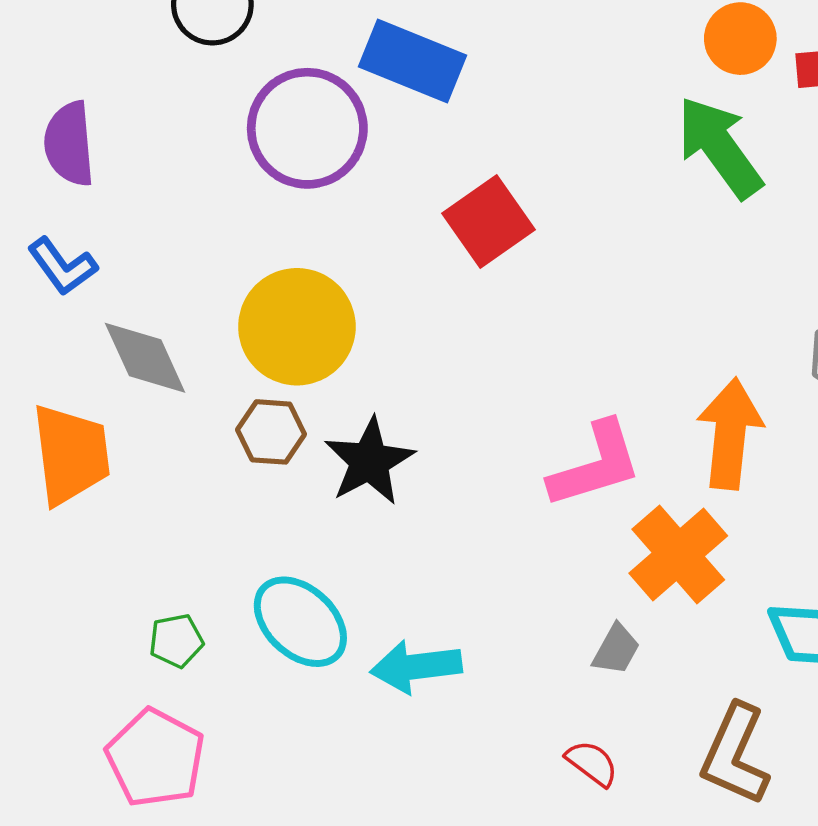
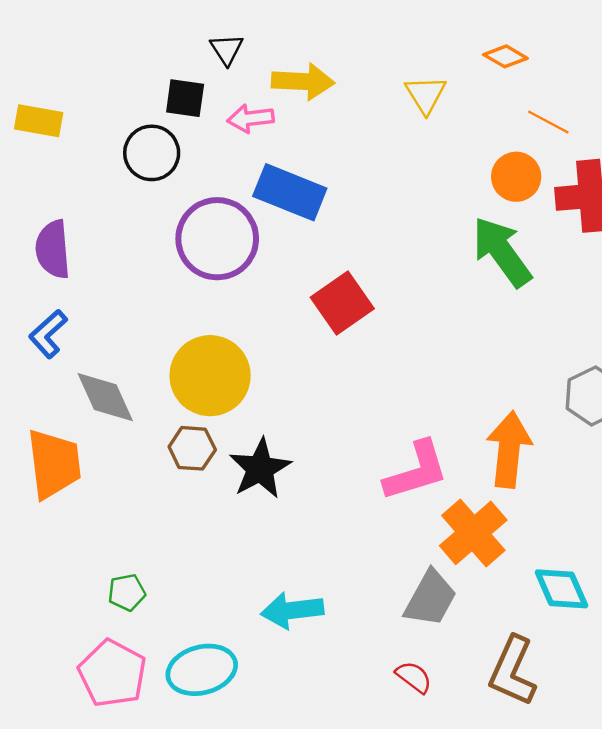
blue L-shape: (62, 266) -> (48, 334), turned 84
cyan ellipse: (300, 622) -> (202, 670), moved, turned -58
gray trapezoid: (616, 649) -> (430, 598), size x1.6

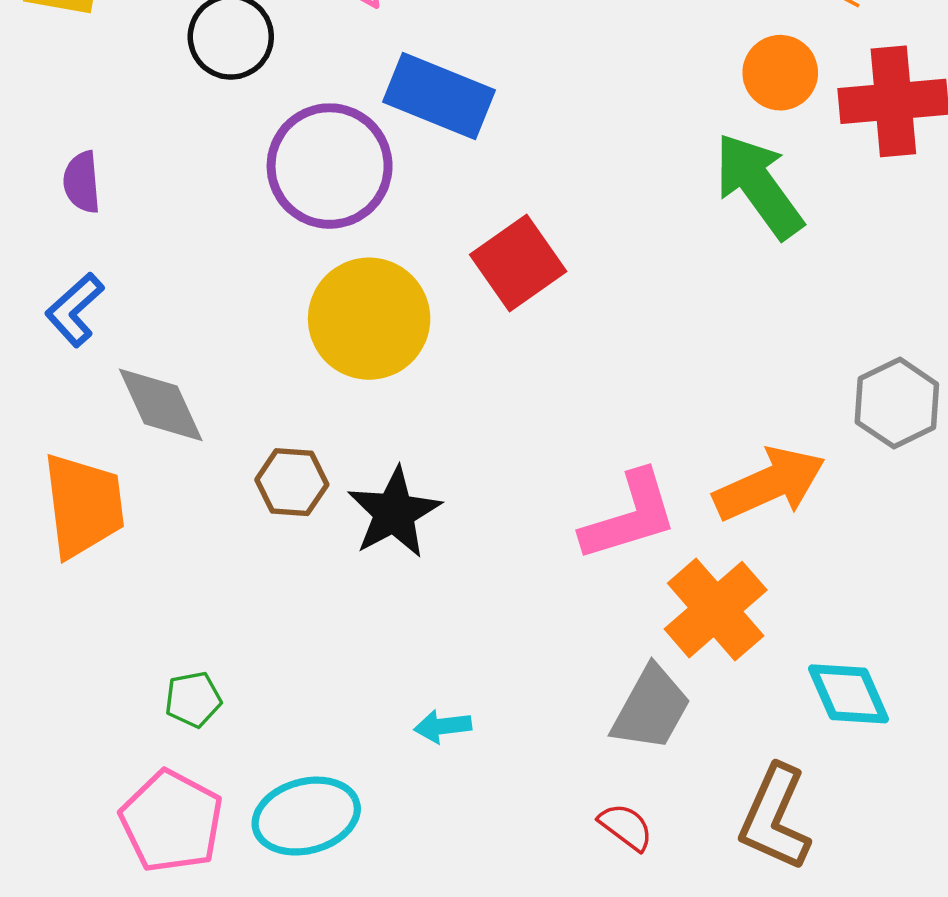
purple semicircle: (53, 249) -> (82, 182), size x0.7
yellow circle: (210, 376) -> (369, 319), moved
orange arrow: (509, 450) -> (769, 484), turned 60
cyan arrow: (292, 610) -> (443, 726), size x0.6

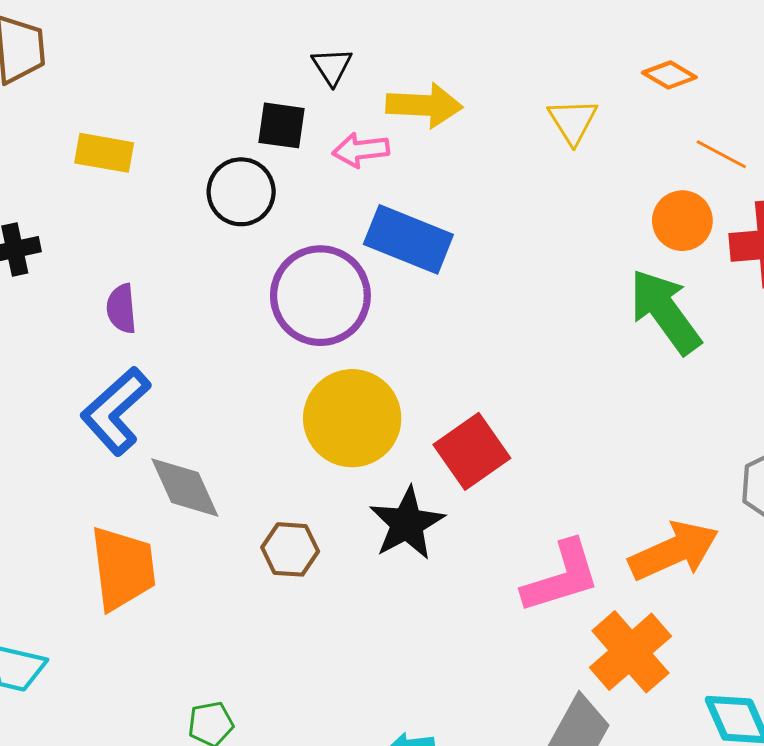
red square: (518, 263) -> (472, 451), moved
blue L-shape: (75, 310) -> (116, 411), size x1.5
black star: (394, 513) -> (407, 523), moved

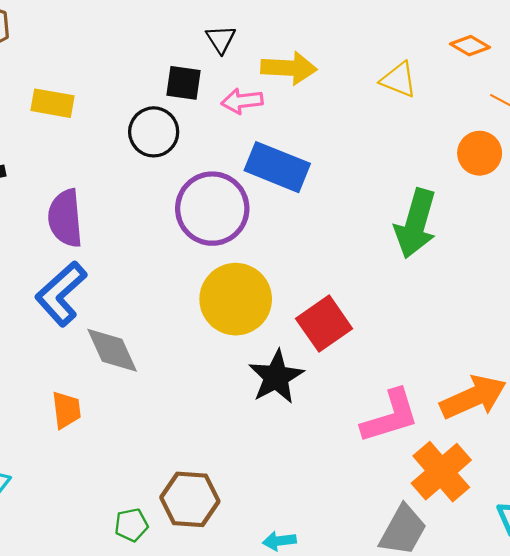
yellow triangle: (573, 121) -> (399, 80), turned -36
purple semicircle: (121, 309) -> (65, 218), size x1.6
green arrow: (665, 311) -> (416, 223), moved, turned -128
brown hexagon: (290, 549) -> (190, 499), moved, size x1.4
orange trapezoid: (123, 568) -> (66, 410), size x0.6

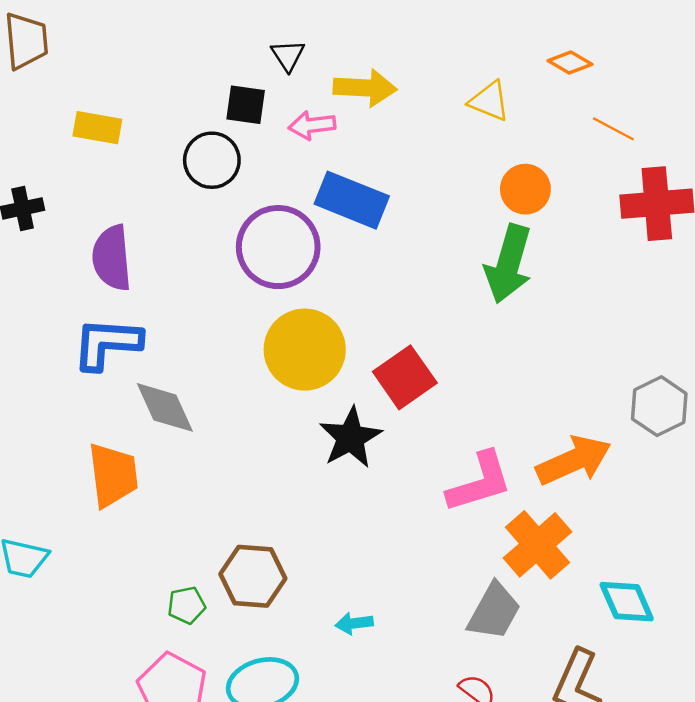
orange circle: (480, 153) -> (525, 189), moved
blue L-shape: (61, 294) -> (107, 344), turned 46
orange trapezoid: (66, 410) -> (113, 475), size x1.5

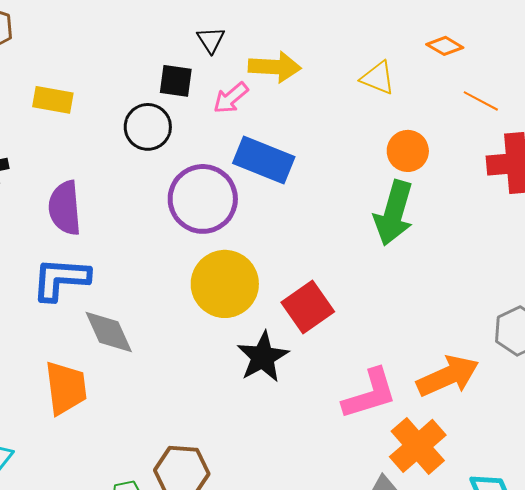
pink arrow: (312, 125) -> (231, 98), turned -33

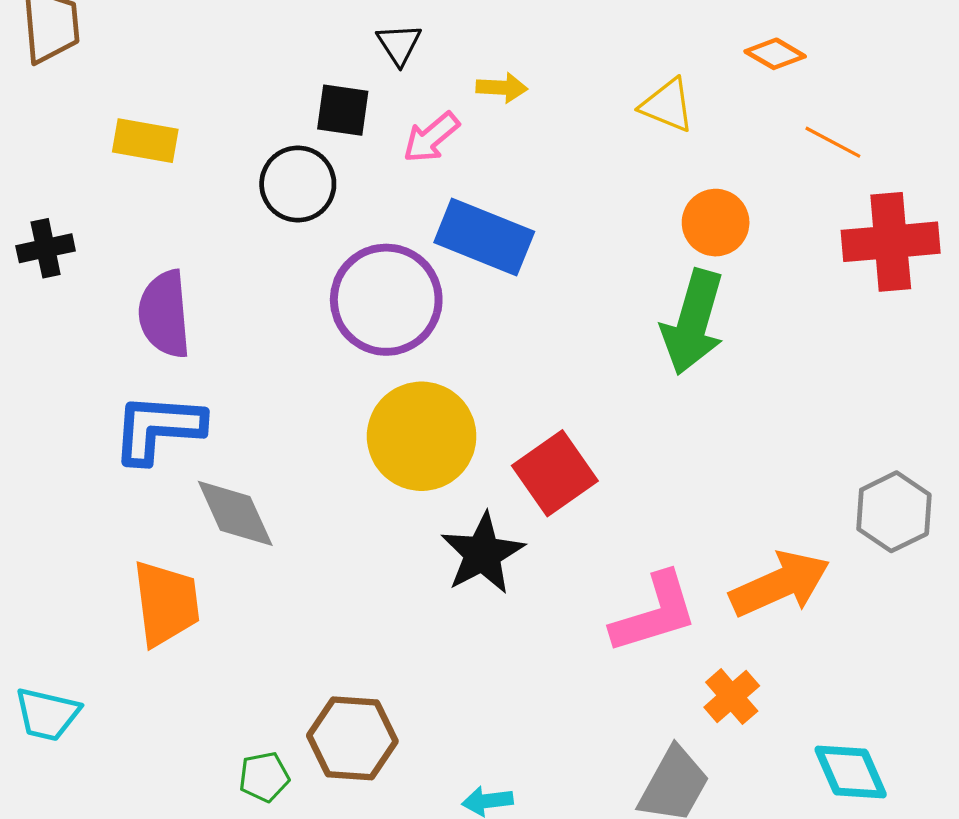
yellow arrow: (275, 67) -> (502, 88), size x0.6
orange cross: (418, 446) -> (732, 697), size x0.6

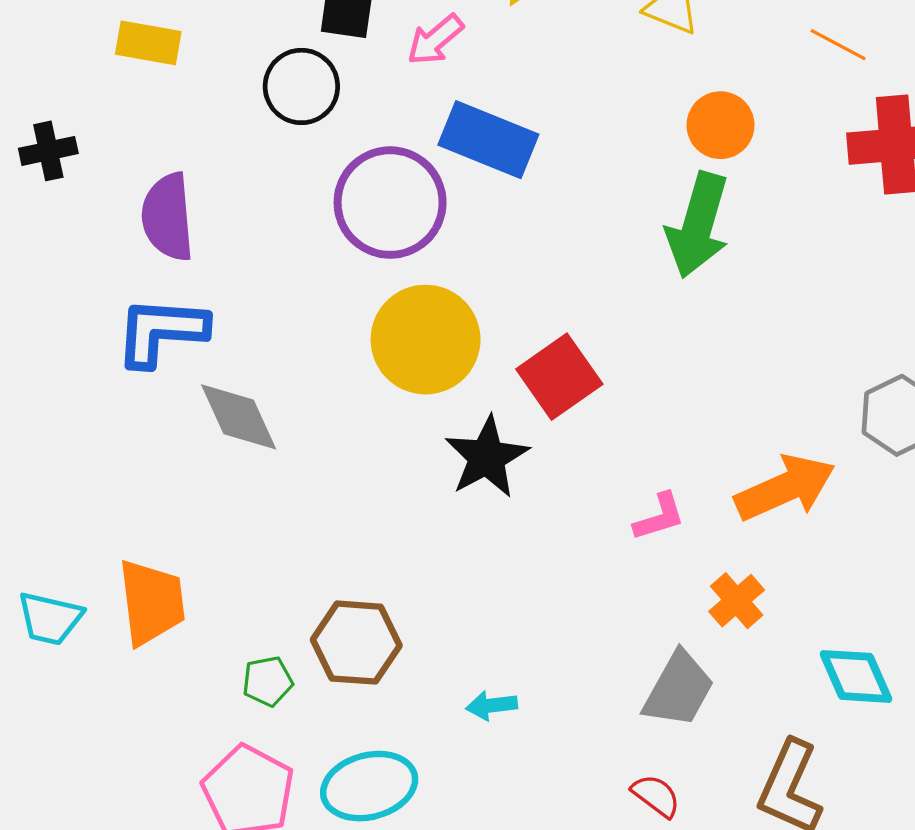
orange trapezoid: (166, 603) -> (152, 602), moved
pink L-shape: (655, 613) -> (659, 517), size x0.6

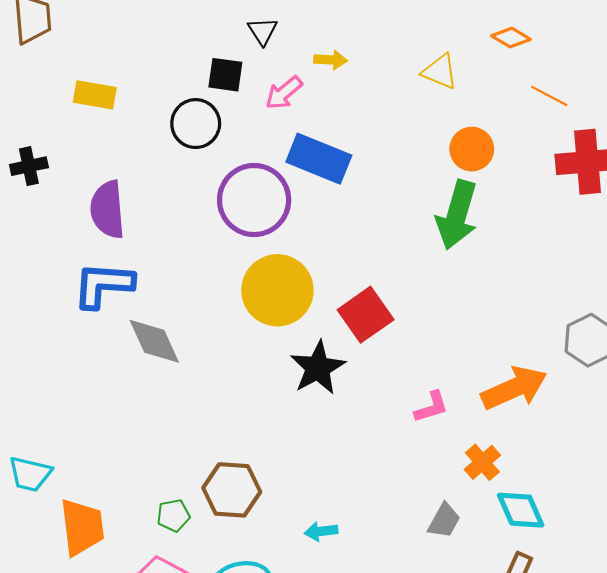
orange trapezoid: (152, 602) -> (82, 527), moved
cyan diamond: (856, 676) -> (521, 510), moved
gray trapezoid: (679, 689) -> (444, 521), size x0.7

